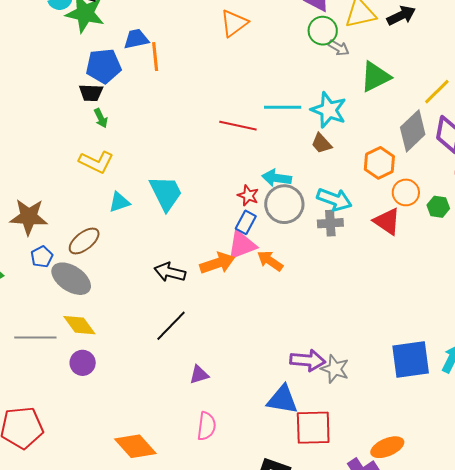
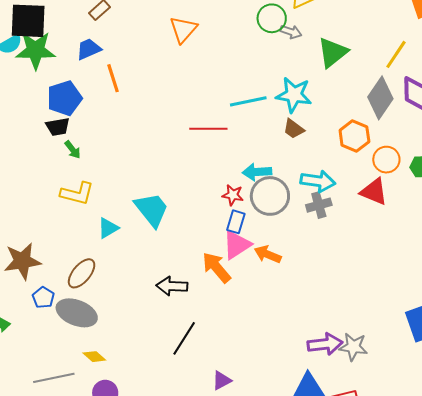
blue trapezoid: (136, 39) -> (89, 49), moved
orange arrow: (217, 263) -> (217, 268), turned -100
yellow diamond: (79, 325) -> (94, 357), size x0.7

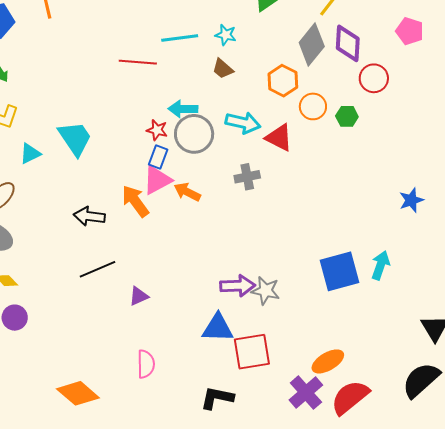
cyan star: (294, 95) -> (226, 35), size x0.6
red triangle: (374, 192) -> (279, 138), moved
gray cross: (319, 205) -> (247, 177), moved
black line: (184, 338) -> (98, 269), turned 30
purple triangle: (222, 380) -> (139, 296), moved

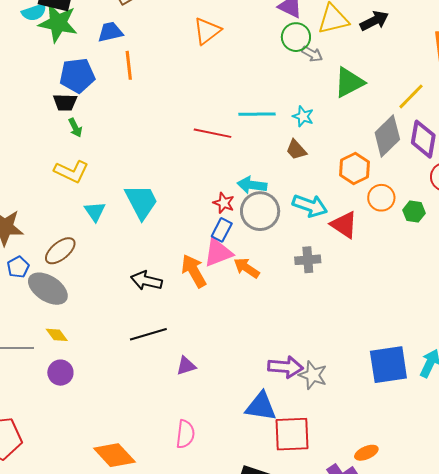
cyan triangle: (30, 153) -> (95, 211), turned -45
orange ellipse: (328, 361) -> (366, 453), size x0.7

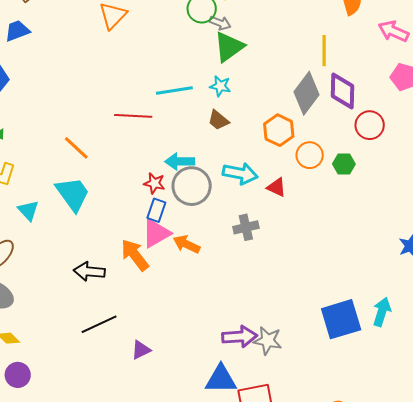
orange line: (129, 65) -> (76, 148), moved, turned -32
green triangle: (349, 82) -> (229, 47), moved
yellow line: (411, 96) -> (324, 51), turned -36
red triangle: (344, 225) -> (277, 187), size x0.7

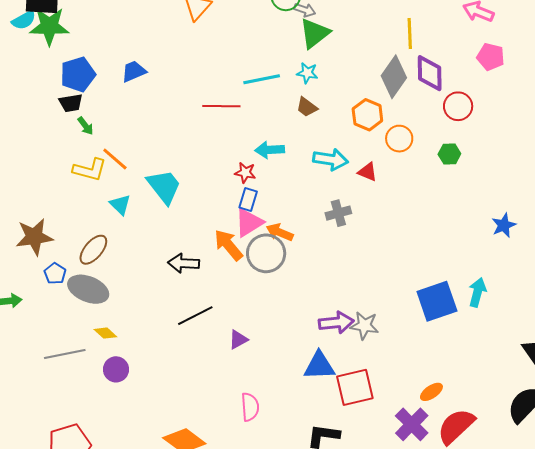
blue trapezoid: (17, 31) -> (134, 71), moved
orange line: (76, 148) -> (115, 159), moved
green hexagon: (344, 164) -> (449, 154), moved
gray circle: (192, 186) -> (266, 253), moved

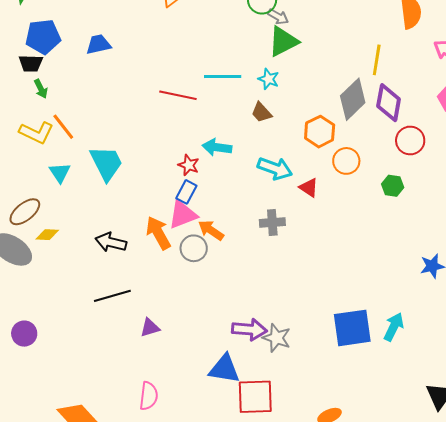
gray circle: (266, 253) -> (194, 248), size x0.7
yellow diamond: (105, 333) -> (47, 235), moved, turned -50

